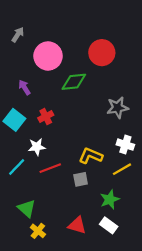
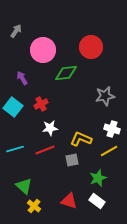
white star: (37, 147) -> (50, 128), moved
cyan line: (17, 167) -> (15, 149), turned 30

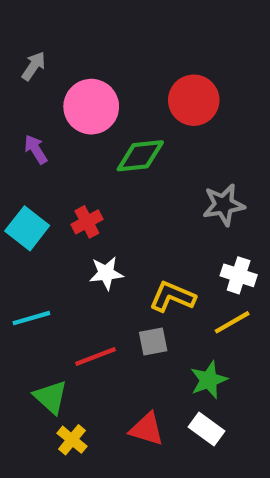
purple arrow: (22, 78) -> (36, 149), moved
red line: (45, 150) -> (95, 356), moved

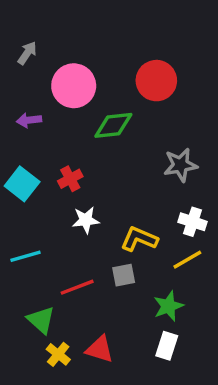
purple arrow: (36, 149) -> (29, 120), turned -65
red triangle: (147, 429) -> (100, 349), moved
white rectangle: (207, 429) -> (167, 346), turned 72

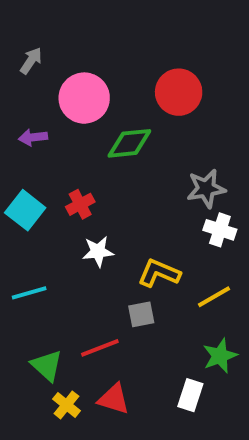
white cross: (193, 222) -> (220, 230), moved
red line: (77, 287) -> (100, 348), moved
green star: (168, 306) -> (220, 356), moved

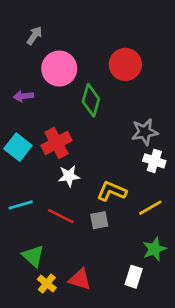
gray arrow: (31, 61) -> (34, 35), moved
green diamond: (129, 143) -> (91, 100), turned -68
red cross: (80, 204) -> (56, 143), size x1.5
red line: (100, 348) -> (61, 216), moved, turned 48

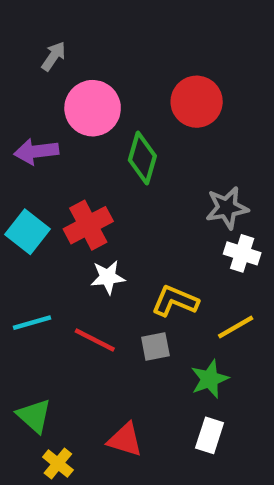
purple arrow: (23, 96) -> (36, 151), size x1.4
green star: (154, 249) -> (210, 379), moved
green triangle: (33, 256) -> (34, 416), moved
yellow cross: (47, 284) -> (58, 464), moved

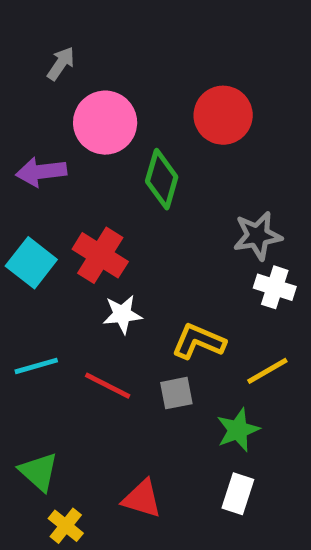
red cross: (88, 225) -> (100, 255), turned -30

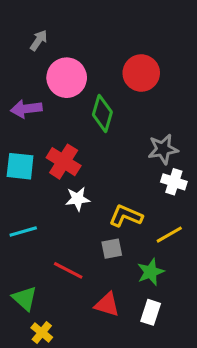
cyan square: (31, 263) -> (20, 166), turned -32
red line: (108, 386) -> (68, 270), moved
red triangle: (142, 499) -> (107, 305), moved

